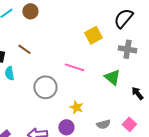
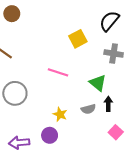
gray circle: (45, 87) -> (15, 93), moved
black arrow: (137, 93) -> (108, 104), moved, turned 40
gray semicircle: (103, 124) -> (88, 109), moved

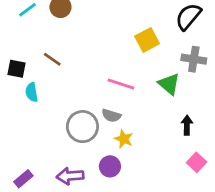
green triangle: (98, 83) -> (169, 84), moved
gray circle: (15, 93) -> (82, 127), moved
gray semicircle: (88, 109) -> (111, 116), moved, turned 32

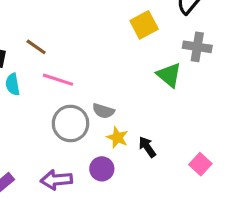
pink line: (121, 84) -> (58, 80), moved
black arrow: (187, 125) -> (147, 147), moved, turned -36

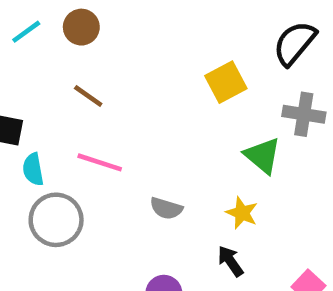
brown line: (36, 47) -> (88, 96), moved
gray circle: (71, 123) -> (56, 220), moved
yellow star: (117, 138) -> (242, 213), moved

